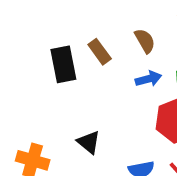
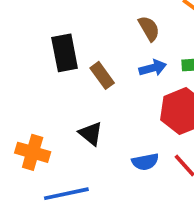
brown rectangle: (100, 52) -> (102, 75), moved

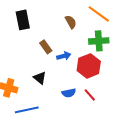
black rectangle: (65, 53) -> (23, 20), moved
blue arrow: (153, 68) -> (64, 56), moved

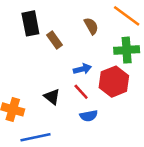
brown rectangle: (46, 47) -> (55, 40), moved
red line: (90, 95) -> (81, 92), moved

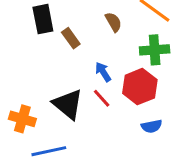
blue arrow: (82, 69) -> (103, 72), turned -108
black triangle: (52, 97) -> (68, 104), size x1.6
blue semicircle: (89, 116) -> (152, 126), moved

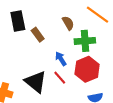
green cross: (155, 50) -> (85, 41), moved

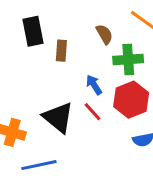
brown rectangle: (38, 35) -> (61, 51), turned 40

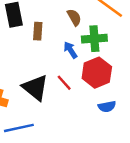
blue arrow: (94, 85) -> (70, 50), moved

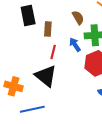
red line: (64, 83) -> (53, 52), moved, turned 56

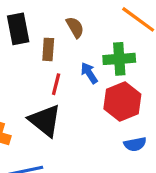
brown semicircle: (78, 18) -> (75, 27), moved

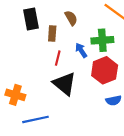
black triangle: (45, 120) -> (64, 84), moved

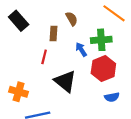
black rectangle: (31, 19) -> (19, 21), moved, turned -30
red line: (58, 58) -> (44, 57), moved

